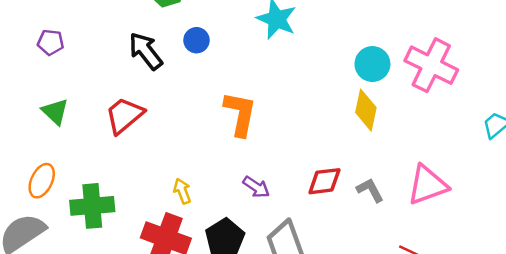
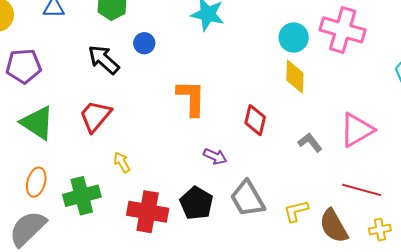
purple pentagon: (51, 42) -> (24, 66), size x1.6
green triangle: (55, 112) -> (37, 123), size x1.5
red diamond: (324, 181) -> (255, 120), moved, turned -60
yellow arrow: (182, 191) -> (122, 162), moved

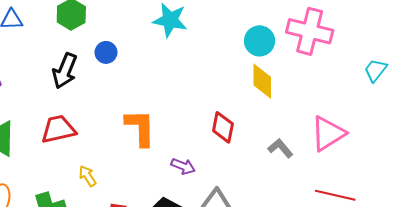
black arrow: (104, 60) -> (65, 71), turned -108
orange L-shape: (191, 98) -> (140, 128), moved
red trapezoid: (95, 116) -> (58, 129), turned 39

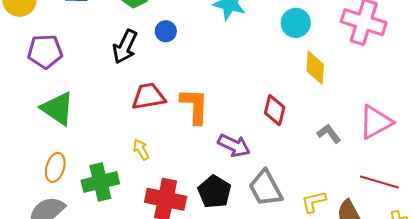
cyan circle: (260, 41) -> (296, 23), moved
red trapezoid: (58, 129) -> (148, 96), moved
purple arrow: (183, 166) -> (234, 146), size x1.4

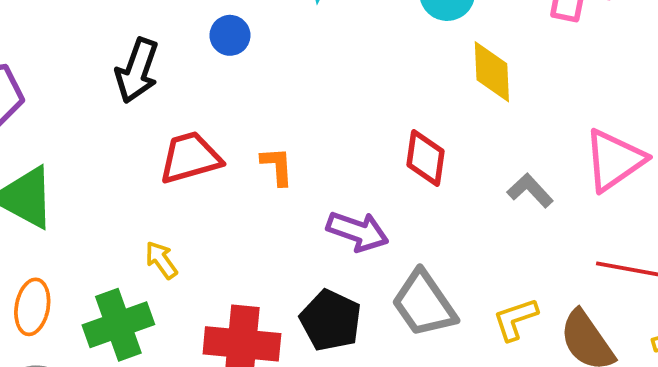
blue circle: (166, 31) -> (230, 35), moved
orange L-shape: (195, 106) -> (277, 166), size x0.6
yellow arrow: (141, 150) -> (161, 260), moved

